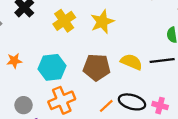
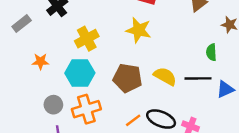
yellow cross: (64, 21) -> (87, 39), moved
yellow star: (102, 22) -> (139, 30), turned 30
gray circle: (24, 105) -> (53, 105), moved

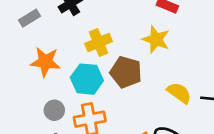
orange star: (40, 62) -> (45, 62), size x1.6
brown pentagon: (127, 78) -> (126, 72), moved

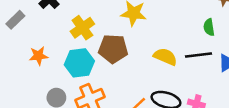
orange star: (45, 62) -> (39, 56), size x0.7

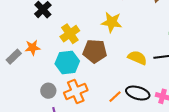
gray rectangle: (15, 20) -> (14, 57), moved
orange star: (39, 56) -> (33, 48), moved

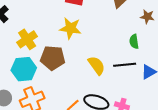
yellow semicircle: (137, 58) -> (97, 65), turned 30

